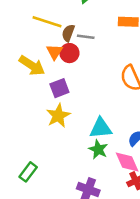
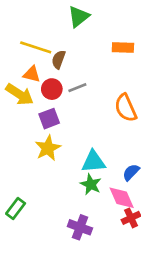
gray line: (86, 37) -> (77, 88), moved, turned -30
orange triangle: (54, 52) -> (32, 74), moved, turned -48
red circle: (69, 53) -> (52, 89), moved

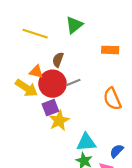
yellow line: (36, 47) -> (35, 34), moved
red circle: (52, 89) -> (53, 84), size x1.6
yellow star: (48, 148) -> (59, 121), moved

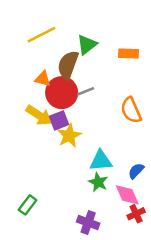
green triangle: (74, 25) -> (87, 45), moved
yellow line: (35, 34) -> (41, 35), turned -45
brown semicircle: (58, 60) -> (68, 65), size x1.6
yellow arrow: (26, 88) -> (39, 115), moved

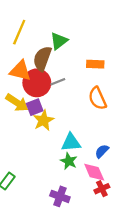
yellow line: (41, 35) -> (19, 32), turned -40
orange rectangle: (129, 54) -> (95, 64), moved
orange triangle: (43, 79) -> (20, 71), size x1.5

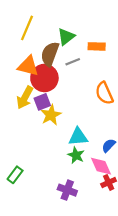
orange rectangle: (95, 64) -> (97, 46), moved
gray line: (58, 82) -> (73, 62), moved
yellow arrow: (17, 103) -> (25, 98), turned 85

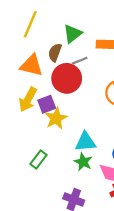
brown semicircle: (50, 54) -> (55, 52), size x0.7
red circle: (44, 78) -> (67, 78), moved
green rectangle: (15, 175) -> (38, 160), moved

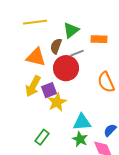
yellow line: (30, 24) -> (35, 22), turned 60

